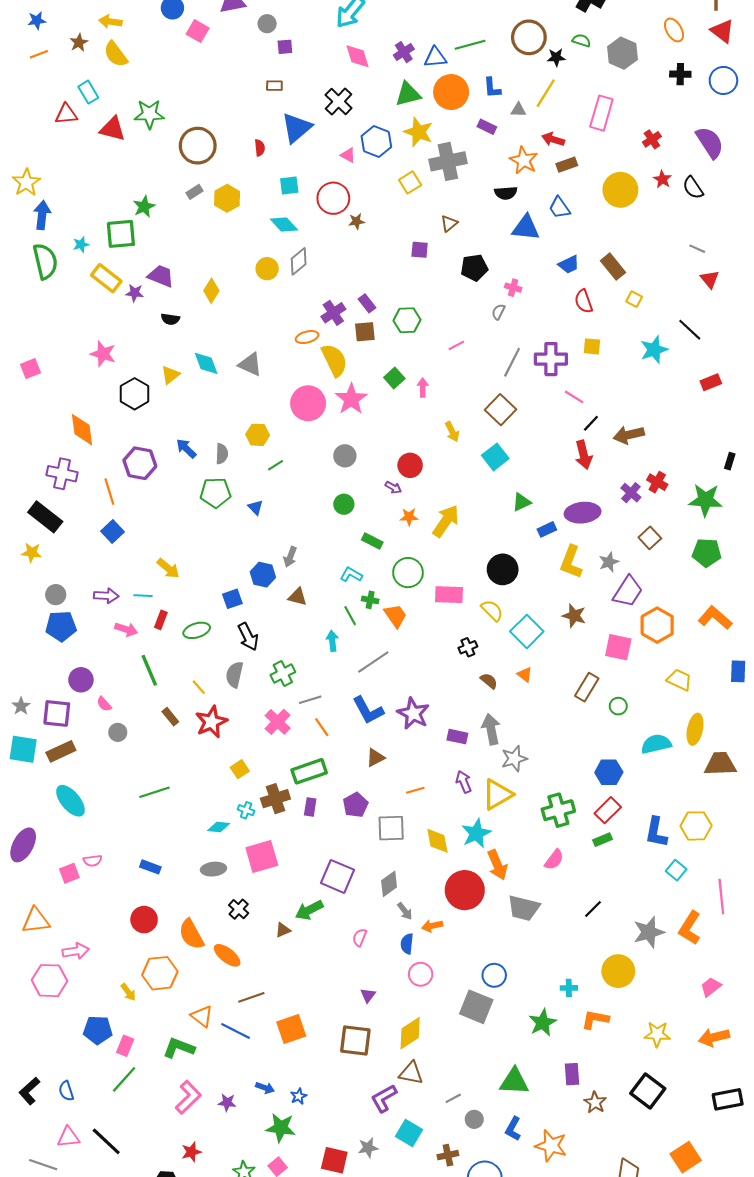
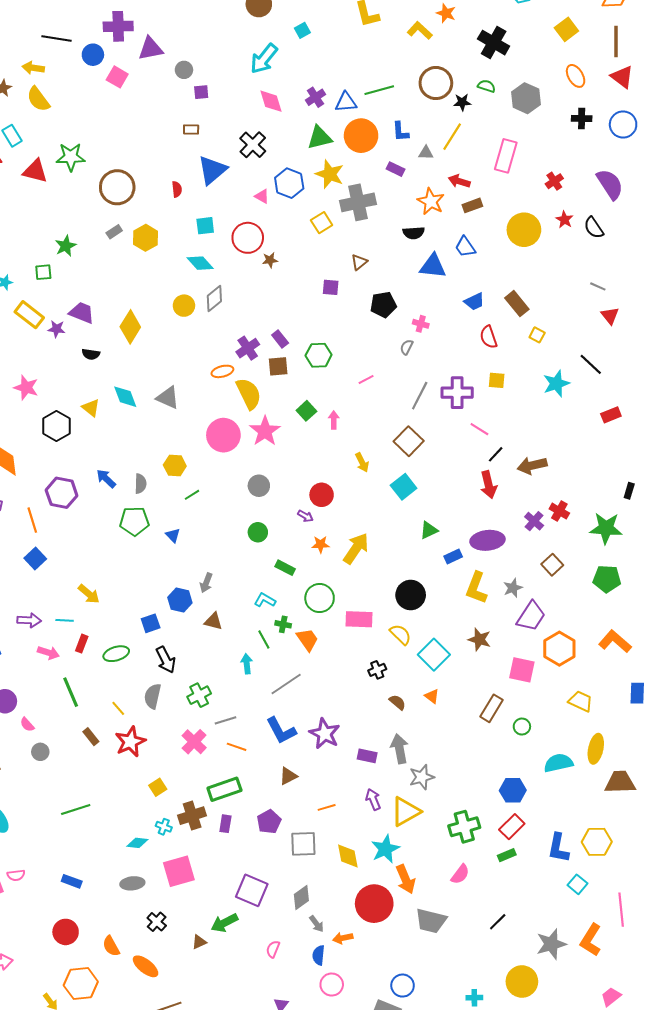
green square: (121, 234) -> (43, 272), size x0.6
yellow diamond: (211, 291) -> (130, 327), size x1.4
yellow triangle: (170, 375) -> (91, 408), turned -42
orange line: (322, 727) -> (237, 747), turned -36
orange semicircle: (191, 934) -> (111, 946), size x0.7

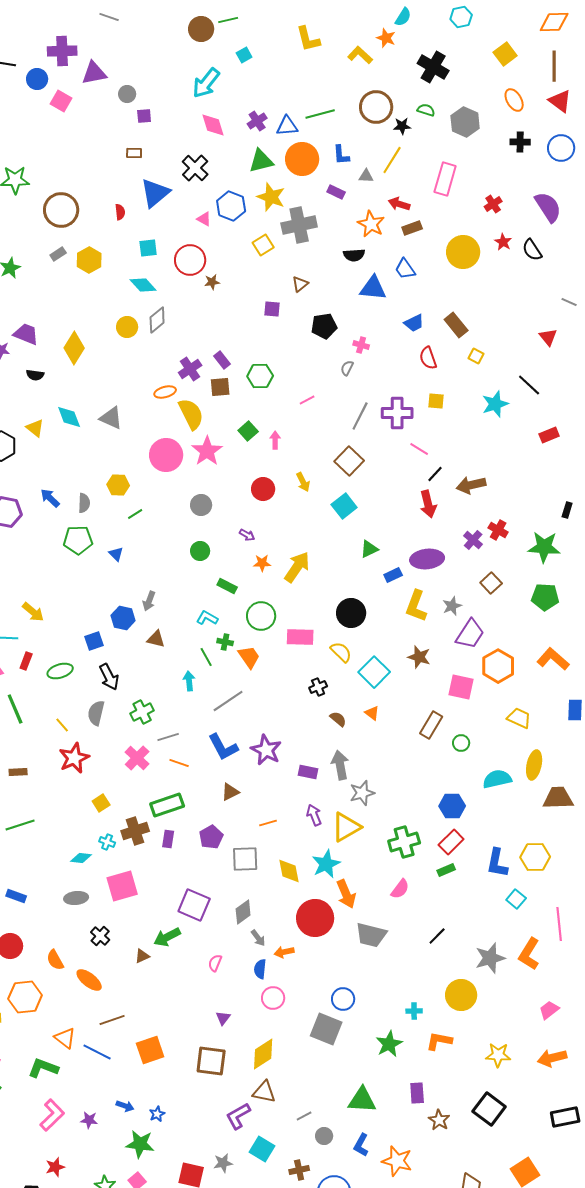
gray line: (598, 286) -> (569, 302), moved
red circle: (322, 495) -> (263, 489), moved
brown rectangle: (91, 737) -> (18, 772), moved, turned -54

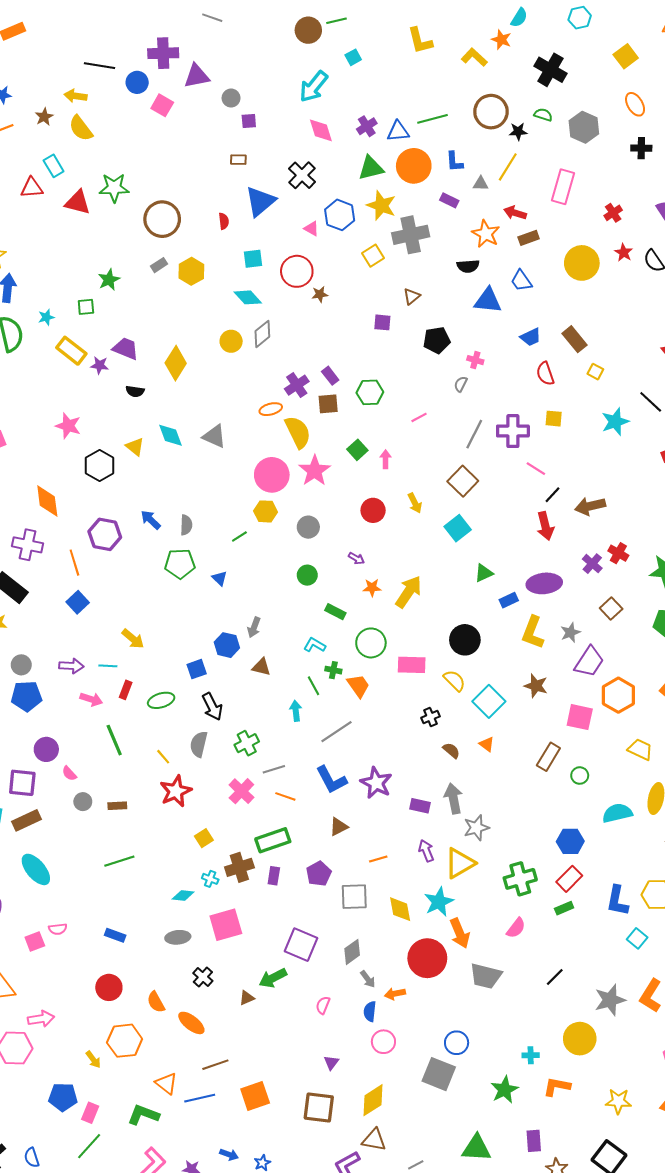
yellow hexagon: (118, 485) -> (266, 511), moved
blue line: (97, 1052) -> (200, 1098), turned -40

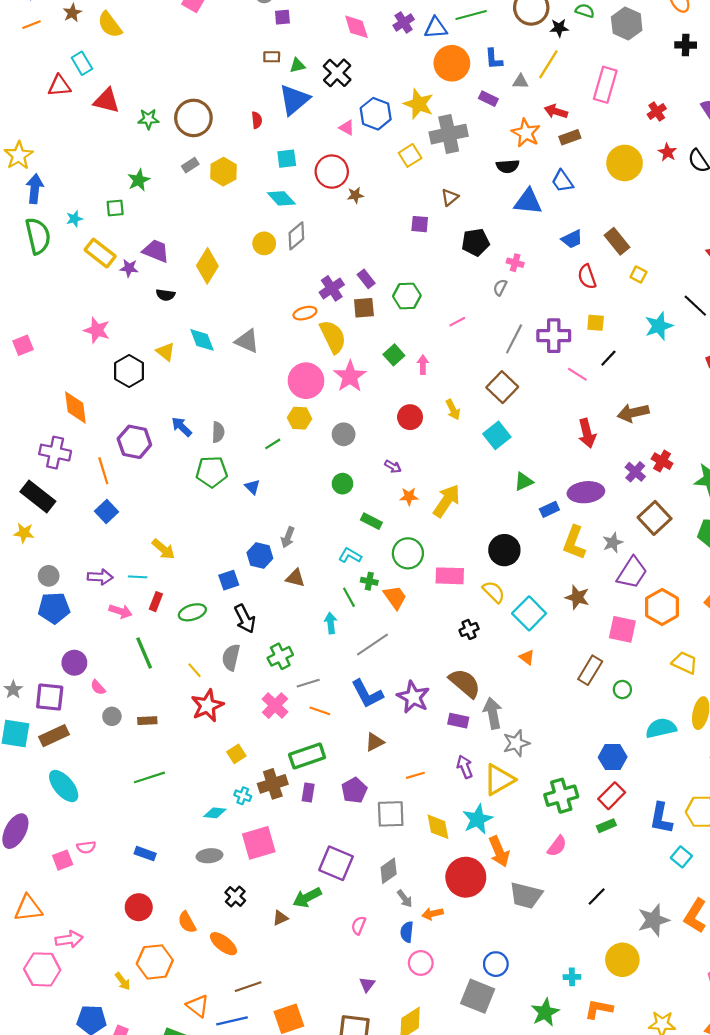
green triangle: (371, 168) -> (297, 65), moved, size x0.6
green star: (114, 188) -> (148, 119), moved, size x0.7
black line: (553, 495) -> (608, 358), moved
brown square: (611, 608) -> (655, 518), size x1.4
brown semicircle: (451, 750) -> (465, 683), moved, size x1.8

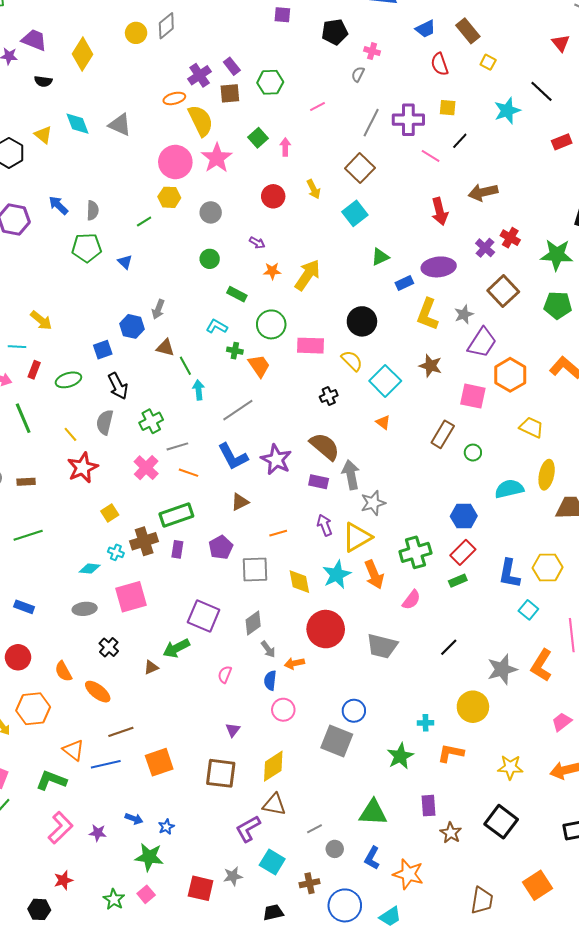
green line: (349, 597) -> (185, 366), moved
orange arrow: (499, 851) -> (374, 575), moved

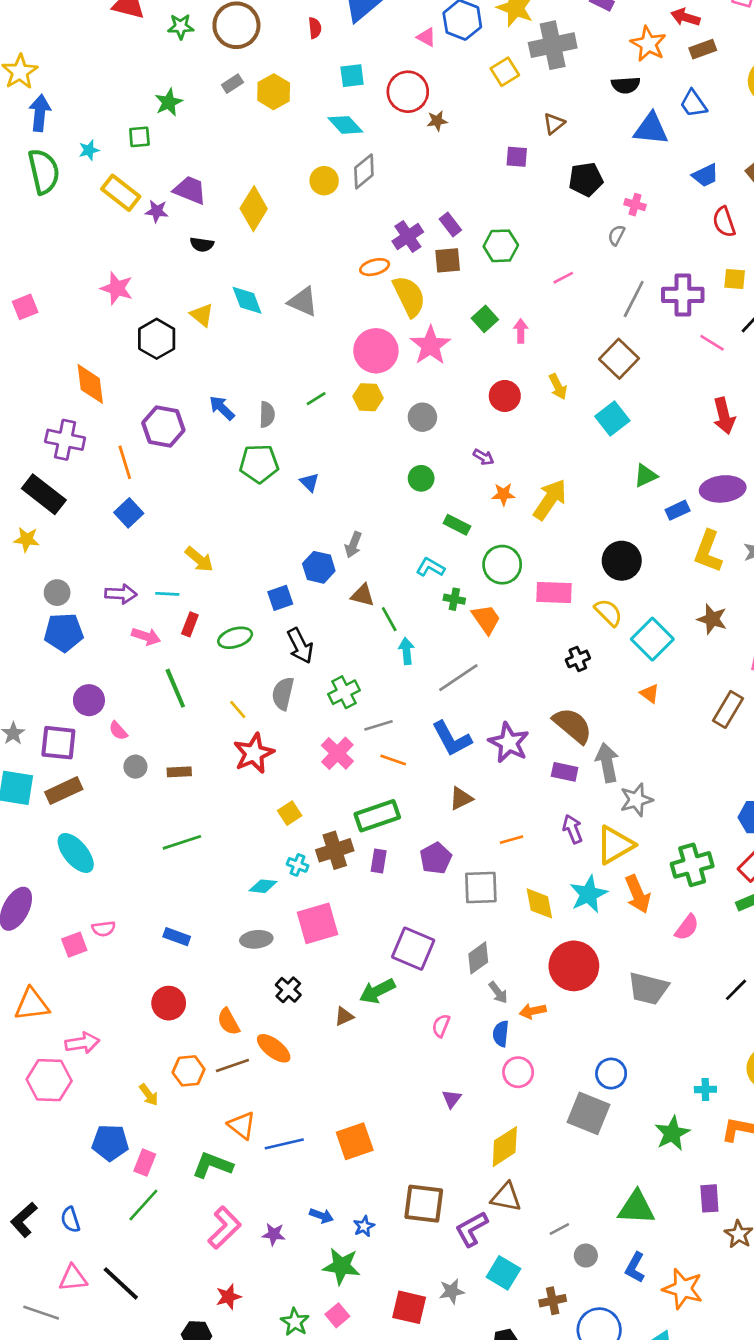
green line: (144, 222) -> (316, 399), moved
orange hexagon: (33, 709) -> (189, 1071), size x0.7
brown line: (121, 732) -> (232, 1066), moved
brown square: (221, 773) -> (424, 1204), moved

